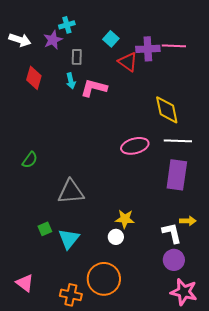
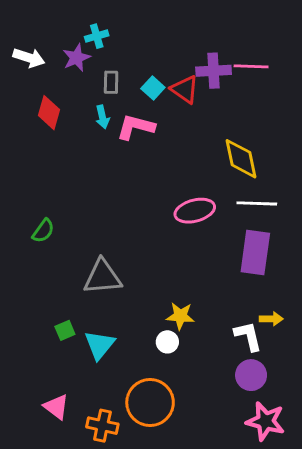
cyan square: (111, 39) -> (153, 88), moved
pink triangle: (25, 283) -> (56, 407), moved

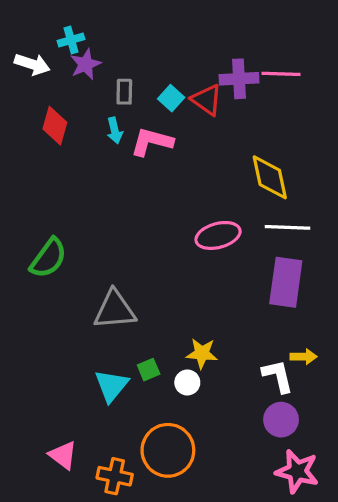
cyan cross: (97, 36) -> (71, 40), moved
green semicircle: (43, 231) -> (48, 258), size x1.5
green square: (65, 330) -> (149, 370), moved

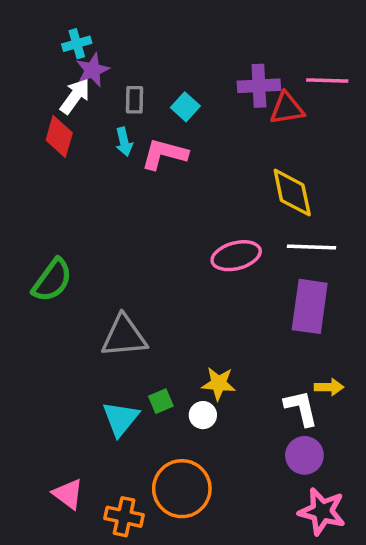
white arrow: (32, 64) -> (75, 96), moved, turned -72
pink line: (281, 74) -> (327, 80), moved
red triangle: (207, 100) -> (287, 109), moved, turned -44

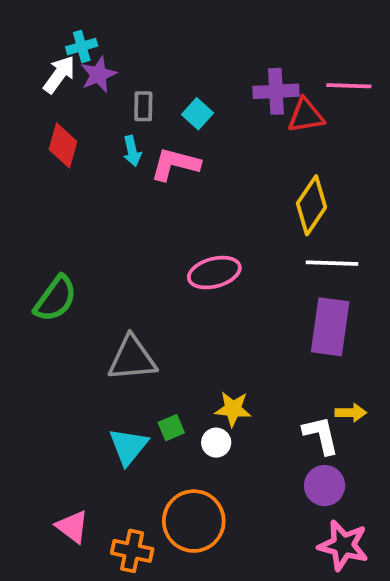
white arrow: (75, 96) -> (59, 74), moved
yellow diamond: (292, 193) -> (311, 205), turned 46
pink ellipse: (236, 256) -> (214, 273), moved

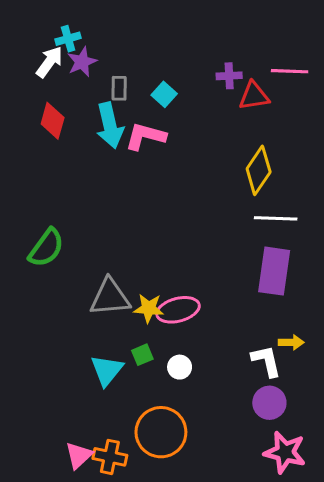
purple cross: (276, 91) -> (229, 76), size x0.7
cyan arrow: (132, 151) -> (110, 125), size x1.8
pink ellipse: (214, 273) -> (178, 310), moved
yellow star: (233, 409) -> (149, 308), moved
pink triangle: (72, 527) -> (79, 455), moved, turned 40

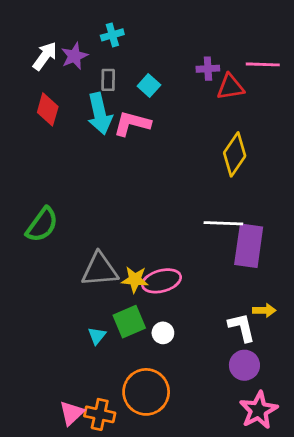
cyan cross: (68, 39) -> (112, 35), moved
white line: (276, 218) -> (223, 223), moved
green square: (142, 355) -> (129, 322), size x1.6
cyan triangle: (107, 370) -> (97, 336), size x0.6
pink star: (285, 452) -> (259, 410), turned 30

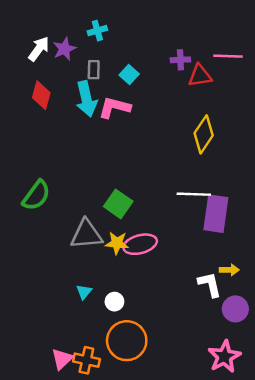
green square: (129, 322) -> (118, 204), moved, turned -32
white circle: (163, 333) -> (114, 302), moved
purple circle: (244, 365) -> (235, 309), moved

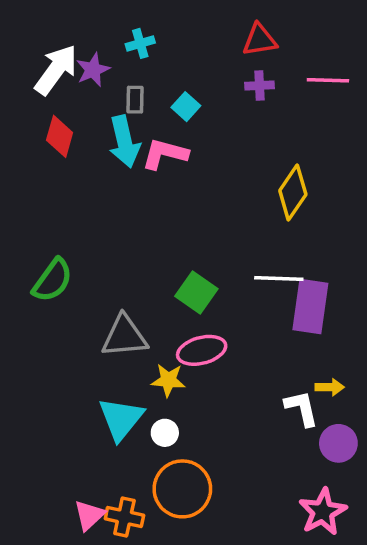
white arrow: (39, 49) -> (56, 70), size x1.4
red triangle: (200, 76) -> (260, 40), moved
green square: (118, 204) -> (196, 292), moved
yellow star: (117, 243) -> (168, 380), moved
cyan triangle: (84, 292) -> (121, 419), size x2.0

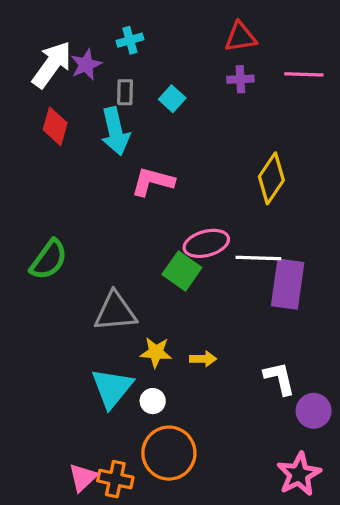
pink L-shape: (165, 154) -> (153, 182), moved
pink ellipse: (202, 350) -> (206, 243), moved
yellow arrow: (330, 387) -> (203, 359), moved

